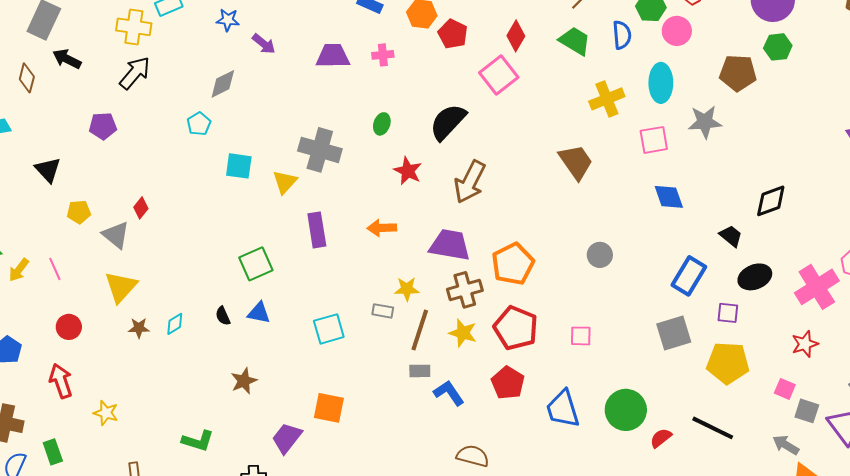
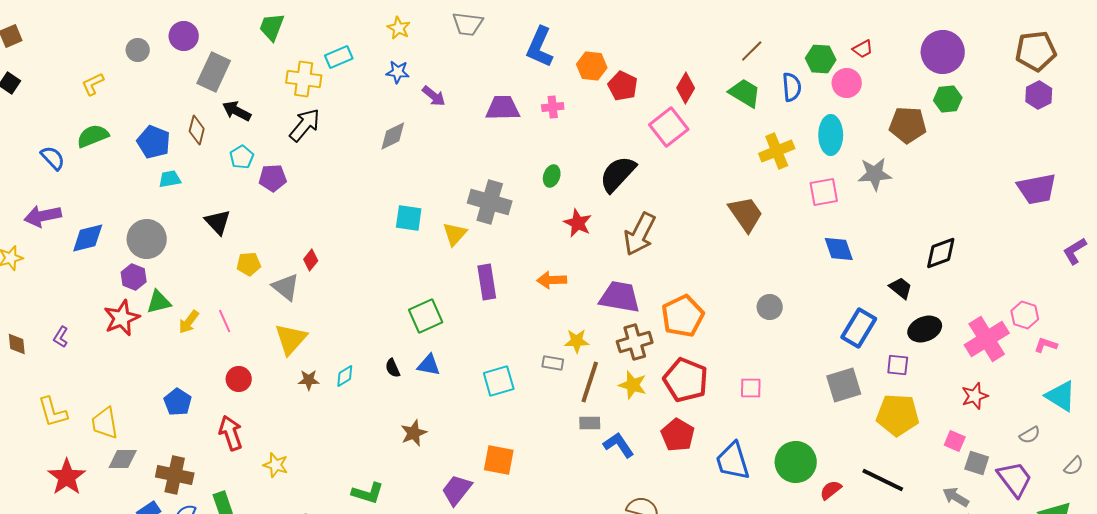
cyan pentagon: (199, 124) -> (242, 157), moved

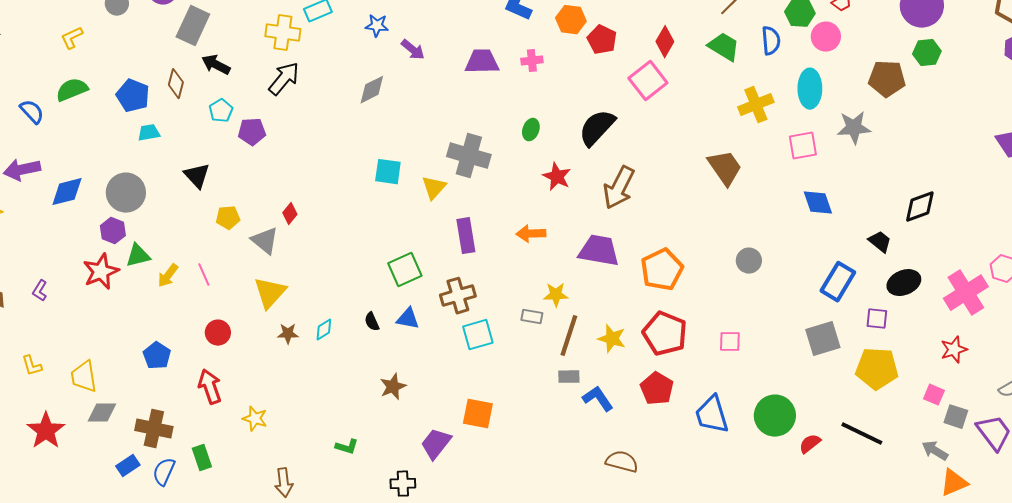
brown cross: (635, 342) -> (458, 296), moved
yellow L-shape: (53, 412) -> (32, 366), size x0.7
green L-shape: (368, 493) -> (347, 447), size x0.7

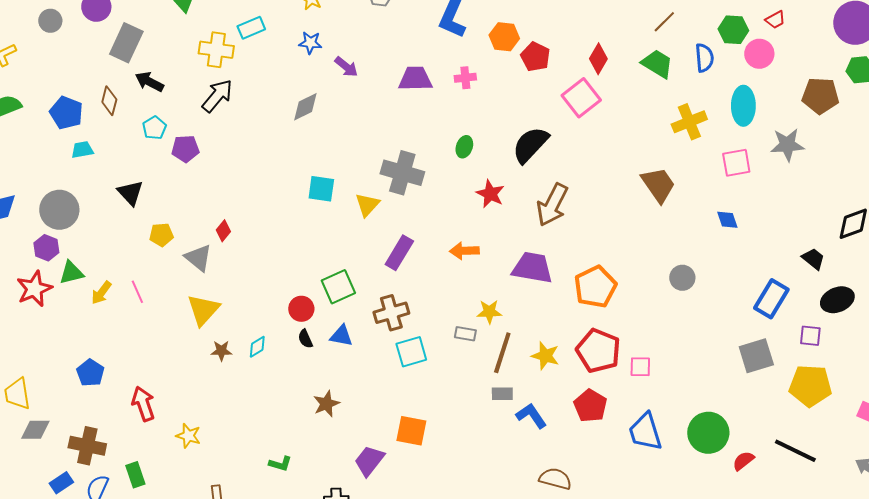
blue diamond: (818, 203) -> (727, 220), moved, size x0.7
purple rectangle: (466, 236) -> (399, 253), turned 40
red circle: (218, 333) -> (301, 309), moved
pink square: (730, 342) -> (640, 367), moved

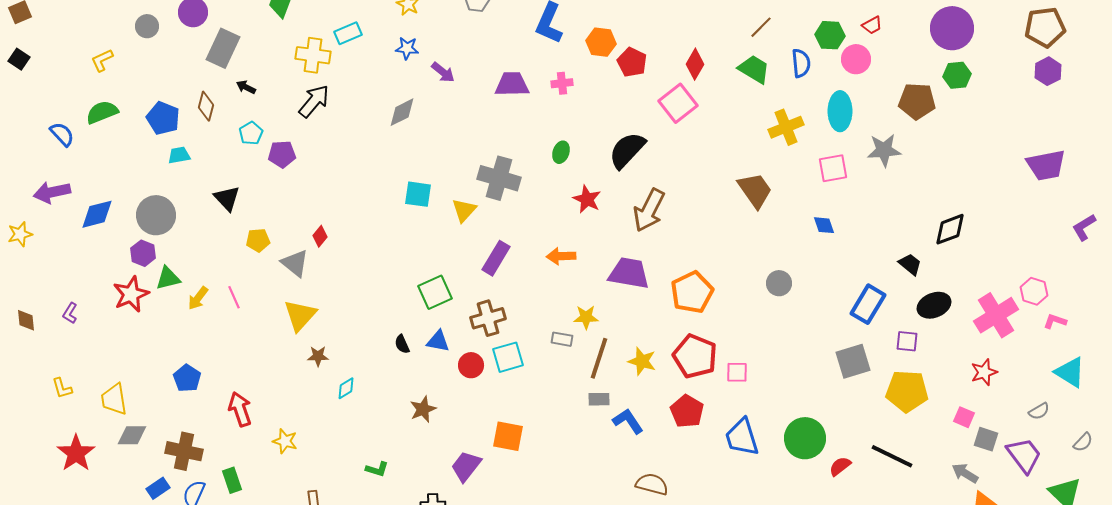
black arrow: (149, 82) -> (246, 87), size x0.7
red circle: (301, 309) -> (471, 365), moved
cyan diamond: (257, 347) -> (346, 388), moved

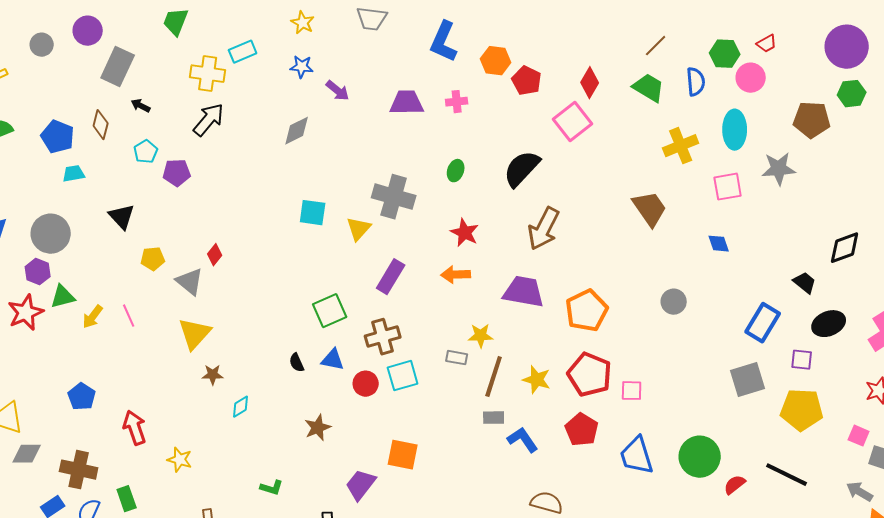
red star: (587, 199) -> (465, 233), moved

